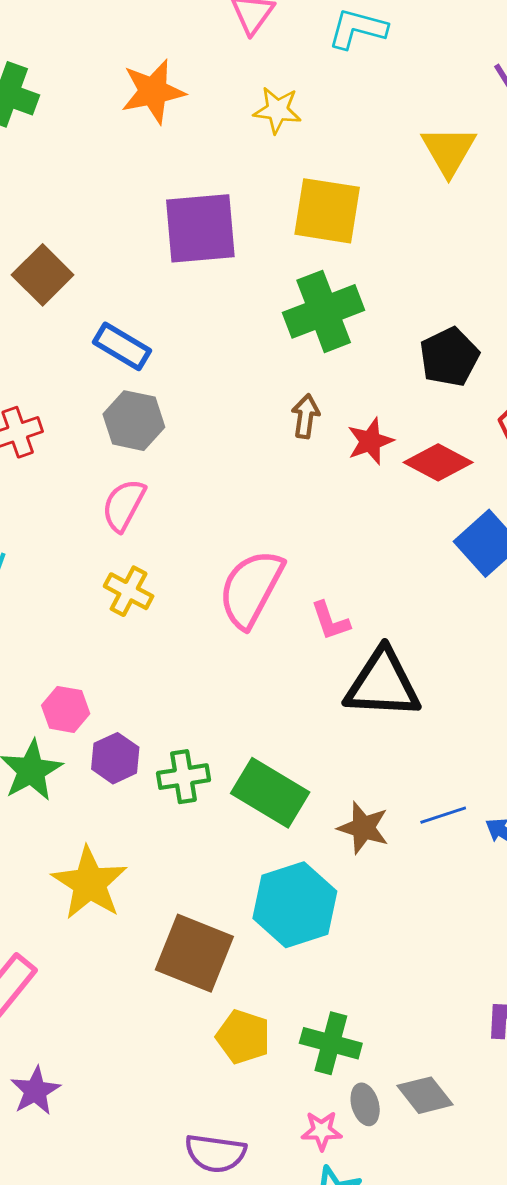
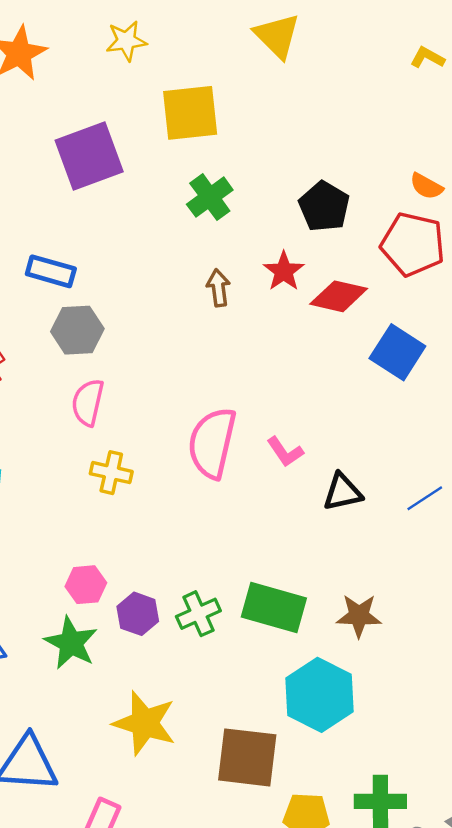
green cross: (324, 311) -> (210, 197), size x0.7
red star: (370, 441) -> (284, 271), moved
black triangle: (383, 684) -> (343, 492), size x0.6
blue line: (443, 815) -> (425, 498), moved

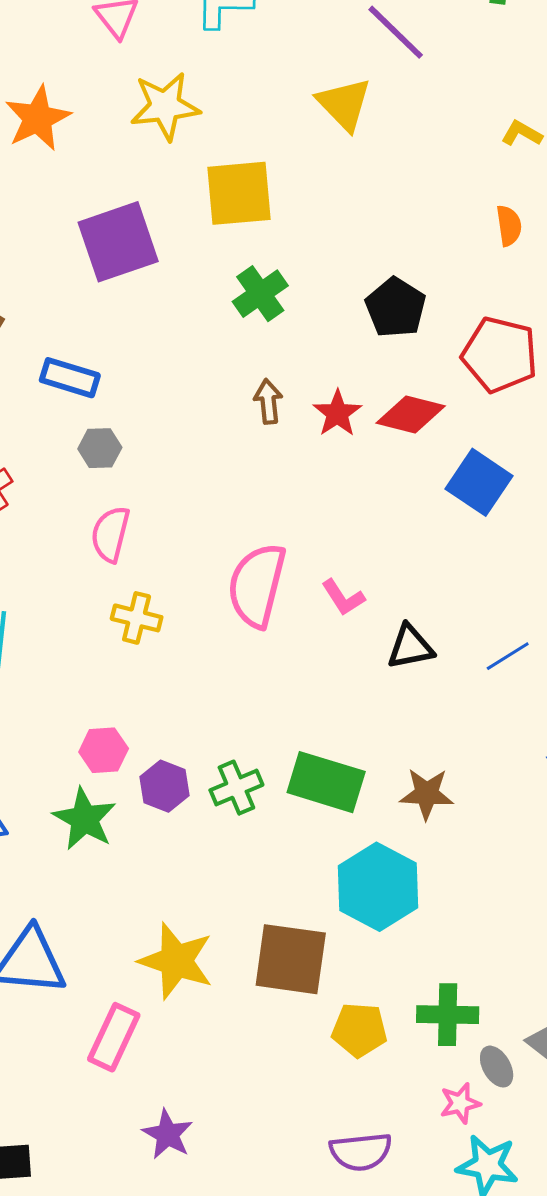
yellow star: (126, 41) -> (165, 106), size x1.4
orange semicircle: (426, 186) -> (509, 226), moved, turned -128
red star: (284, 271) -> (337, 413), moved
gray hexagon: (77, 330) -> (100, 448), size x0.7
yellow star: (145, 723) -> (176, 961), moved

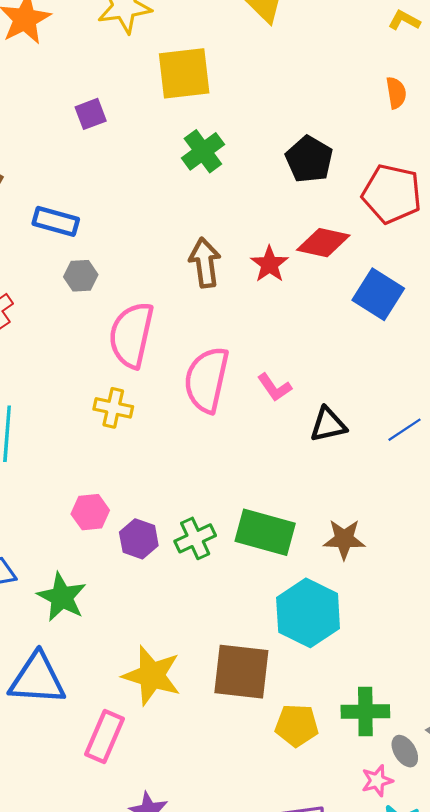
purple square: (118, 242) -> (91, 114), size x0.5
brown arrow: (268, 401) -> (205, 263), moved, size x1.4
red star: (337, 413) -> (269, 264), moved
pink semicircle: (110, 534) -> (131, 335), moved, size x1.5
green star: (84, 819) -> (62, 597), moved

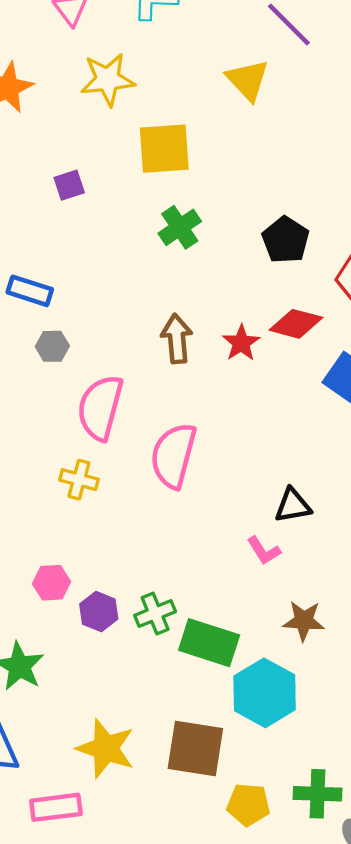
pink L-shape: (274, 387) -> (264, 551), moved
green rectangle: (265, 532) -> (209, 643), moved
pink rectangle: (105, 736) -> (56, 807), turned 57

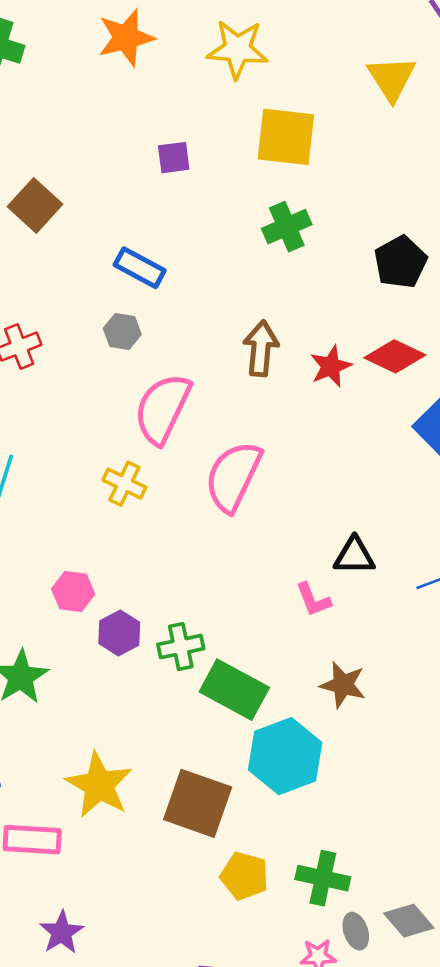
blue rectangle: (30, 291) -> (140, 268), moved

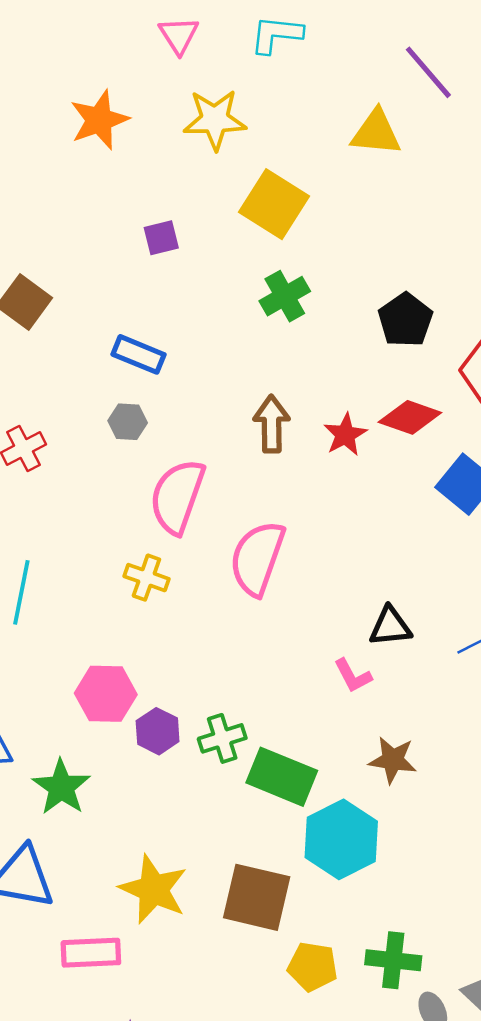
yellow triangle: (392, 78) -> (376, 133), turned -46
yellow square: (286, 137) -> (274, 204), turned 32
pink hexagon: (73, 592) -> (106, 694), size x1.4

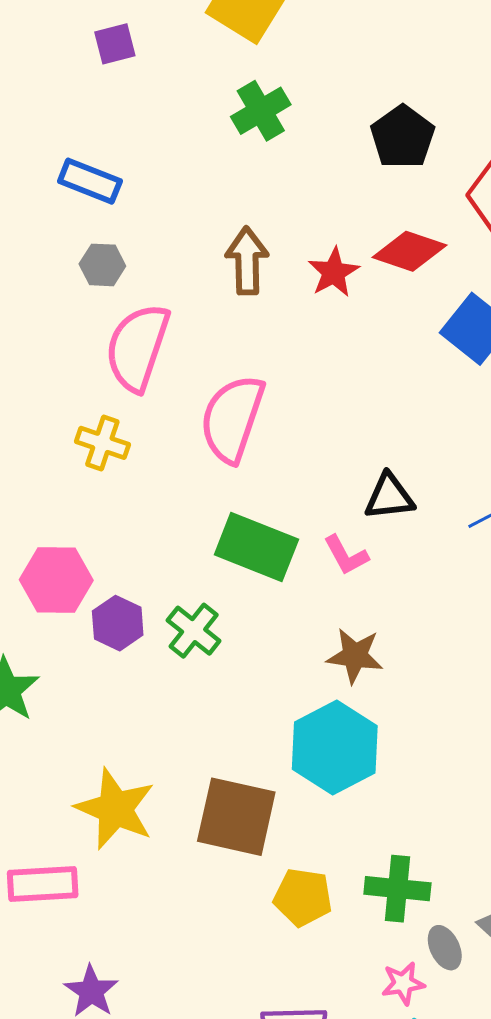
gray hexagon: (128, 422) -> (102, 265), moved
green cross: (222, 738) -> (194, 631), turned -33
brown star: (393, 760) -> (355, 656), moved
green rectangle: (282, 777) -> (256, 547), moved

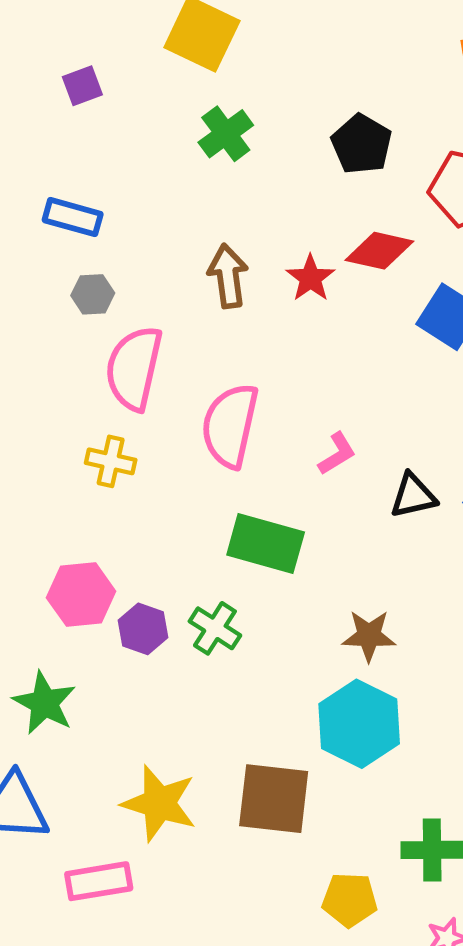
black triangle: (389, 497) -> (413, 496), moved
pink L-shape: (346, 555) -> (337, 454), moved, turned -87
yellow pentagon: (303, 897) -> (350, 900), moved

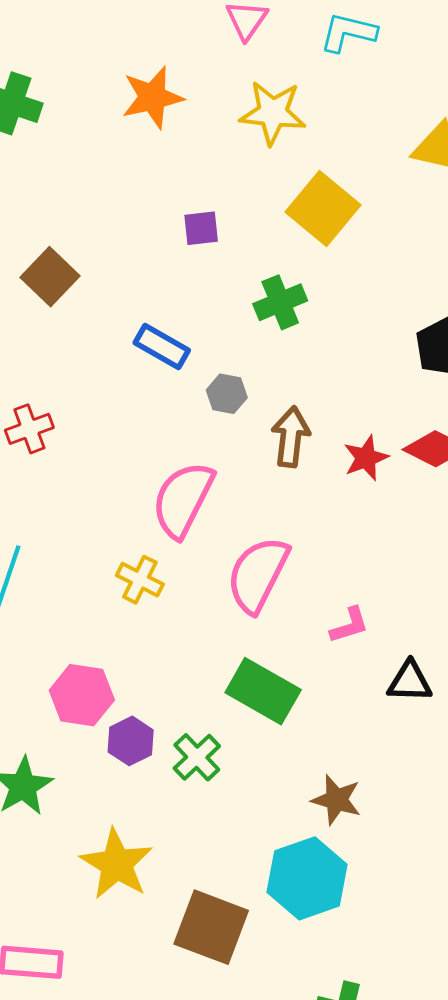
green cross: (226, 134) -> (280, 302), moved
gray hexagon: (93, 294) -> (227, 394), moved
yellow star: (159, 803) -> (116, 864), moved

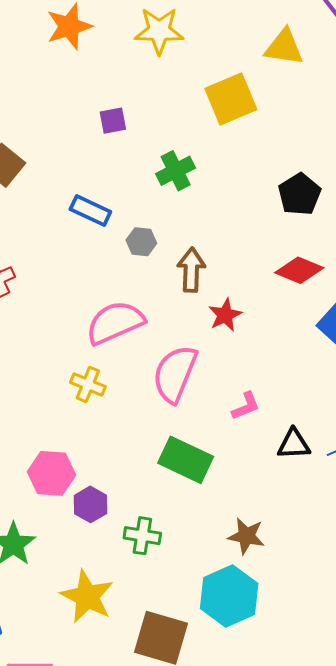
yellow square: (323, 209) -> (231, 99), moved, turned 32
red star: (366, 458) -> (225, 315), moved
pink semicircle: (183, 500) -> (115, 323), turned 44
green cross: (197, 757) -> (142, 536), moved, turned -33

